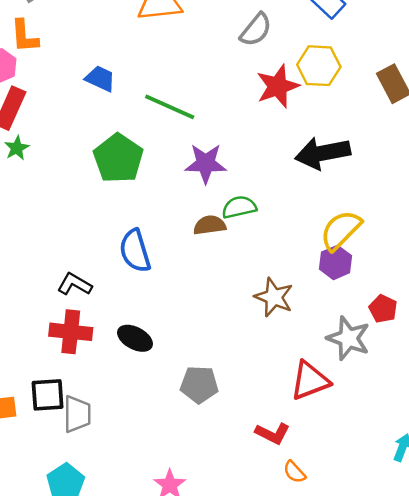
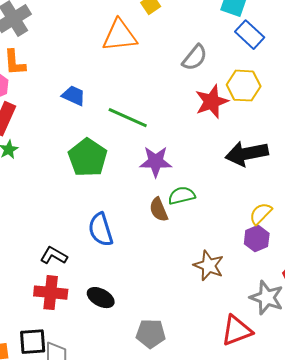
brown semicircle: (210, 225) -> (159, 210), turned -105
yellow semicircle: (341, 230) -> (261, 214), size x0.7

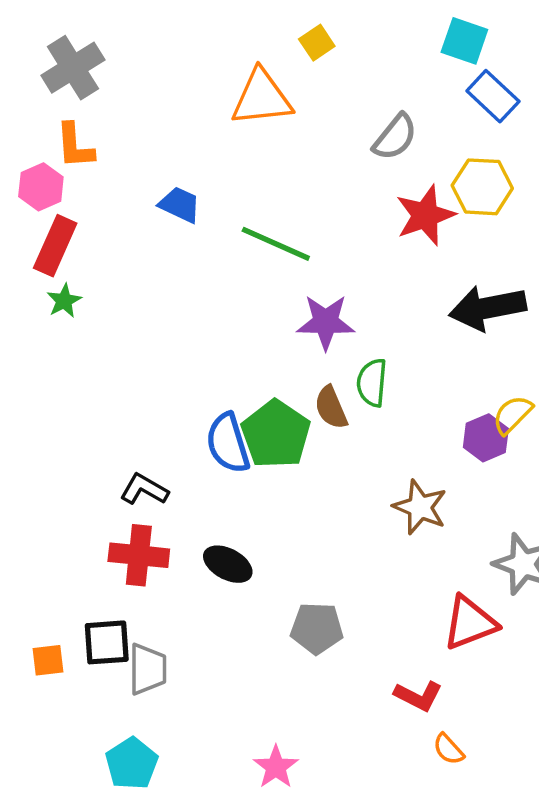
green pentagon: (88, 158) -> (276, 434), moved
green semicircle: (182, 196) -> (372, 383), turned -72
purple hexagon: (257, 239) -> (486, 438), moved

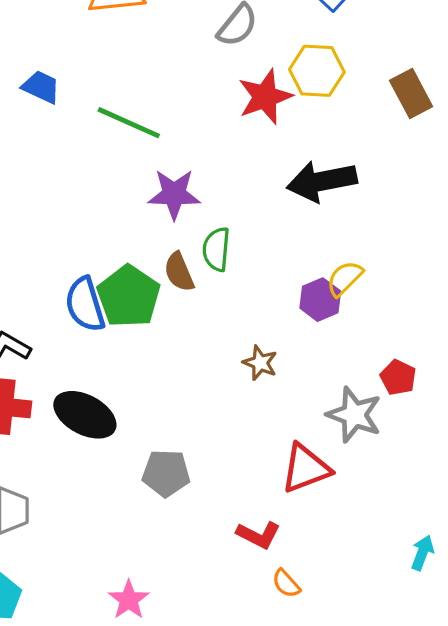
brown star: (420, 507) -> (260, 363), size x0.7
black ellipse: (228, 564) -> (85, 415), size x1.4

